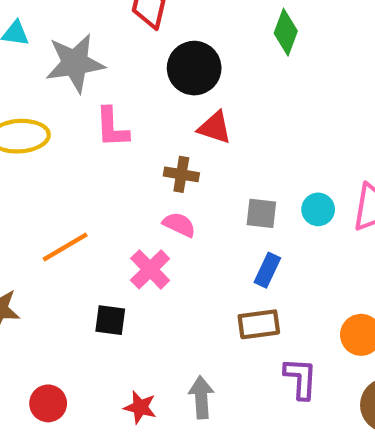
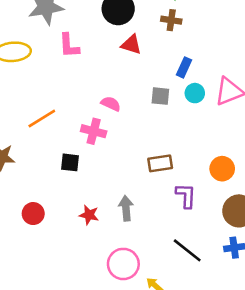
brown cross: (181, 174) -> (171, 20), moved
pink cross: (150, 269) -> (94, 131), turned -30
blue rectangle: (267, 270) -> (184, 67), moved

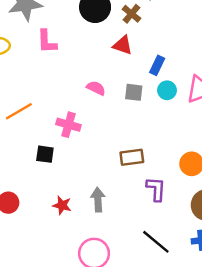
brown cross: (171, 20) -> (132, 14), moved, turned 30
red triangle: (131, 45) -> (123, 45), moved
pink semicircle: (111, 104) -> (96, 88), moved

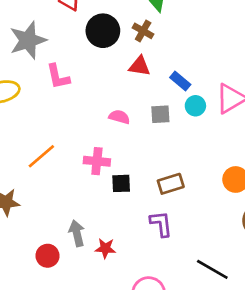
blue rectangle: (157, 65) -> (180, 81), turned -66
black square: (45, 154) -> (121, 183), moved
purple L-shape: (156, 189) -> (161, 224), moved
gray arrow: (98, 200) -> (77, 233), moved

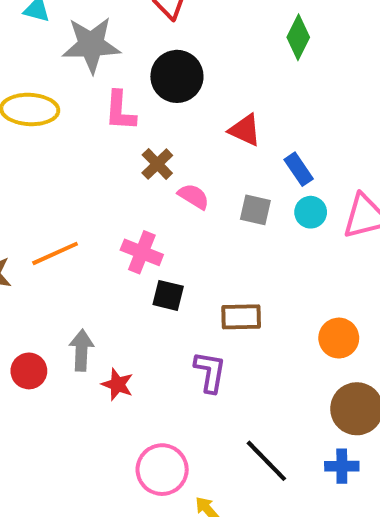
black circle: (103, 31) -> (177, 76), moved
brown cross: (143, 31) -> (157, 164), moved
orange line: (41, 156) -> (55, 253), moved

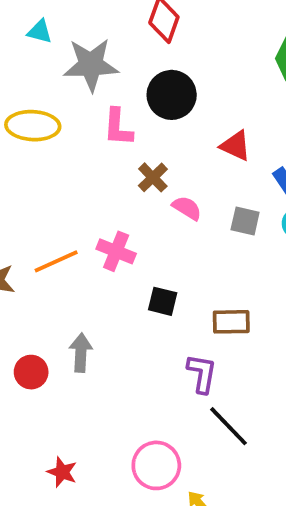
pink cross: (142, 252) -> (116, 251), moved
red star: (117, 384) -> (62, 472), moved
black line: (266, 461) -> (228, 426), moved

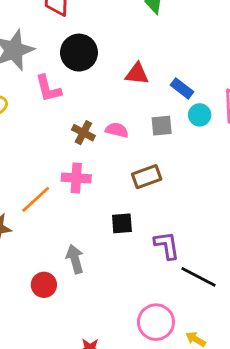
brown cross: (153, 177) -> (83, 133), moved
black square: (163, 301) -> (122, 223), moved
brown rectangle: (231, 322) -> (147, 177), moved

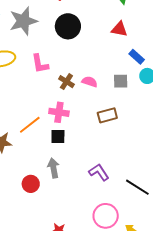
red triangle: (137, 74) -> (119, 29), moved
pink L-shape: (48, 89) -> (40, 64), moved
black square: (122, 223) -> (58, 136), moved
purple L-shape: (167, 245) -> (99, 172), moved, turned -30

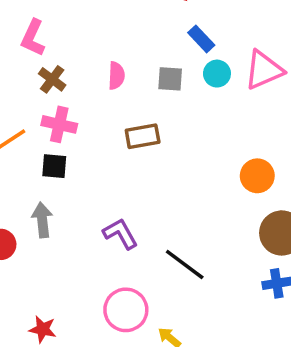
pink L-shape: (40, 64) -> (33, 38), turned 30
brown cross: (66, 82) -> (52, 79), moved
pink semicircle: (90, 82) -> (116, 76), turned 70

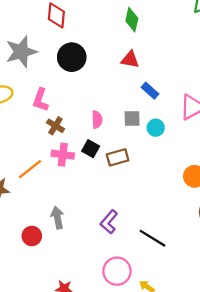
cyan circle: (217, 74) -> (156, 128), moved
black square: (54, 166) -> (91, 149), moved, turned 30
purple L-shape: (120, 234) -> (109, 222), turned -105

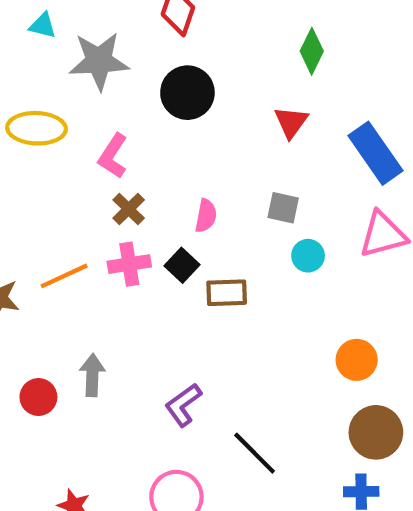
red triangle: (130, 60) -> (291, 122), turned 42
blue rectangle: (150, 91) -> (375, 153), moved, size x1.8
gray square: (132, 119) -> (283, 208), moved
pink cross: (63, 155) -> (129, 264), turned -30

